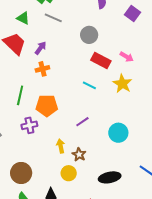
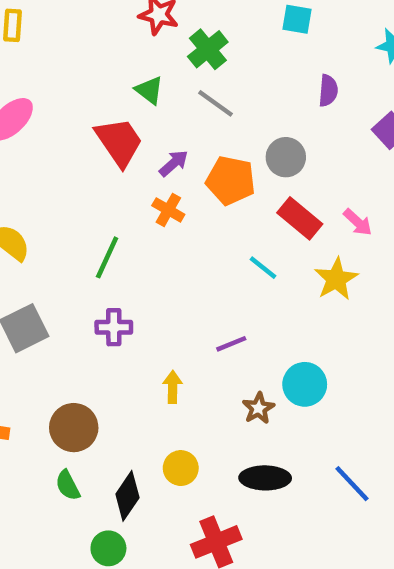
orange cross: (42, 69) -> (168, 210), turned 32
orange pentagon: (47, 106) -> (231, 180), moved
brown star: (79, 155) -> (258, 408), moved
yellow circle: (69, 173) -> (181, 468), moved

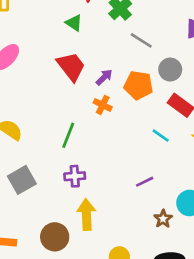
green triangle: (149, 90) -> (74, 23), moved
gray line: (215, 103) -> (141, 40), moved
yellow arrow: (173, 387) -> (86, 215), moved, size x1.6

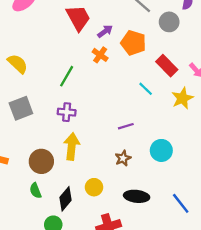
gray circle: (170, 70) -> (169, 22), moved
brown star: (163, 219) -> (123, 158), moved

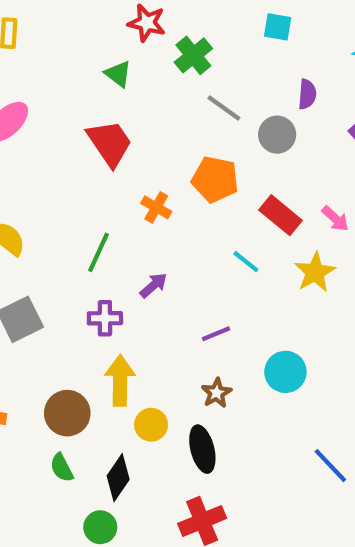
purple arrow: (105, 31) -> (154, 285), moved
yellow circle: (94, 187) -> (151, 425), moved
black ellipse: (137, 196) -> (202, 449), moved, turned 75

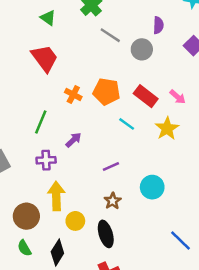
orange pentagon: (215, 179) -> (107, 92), moved

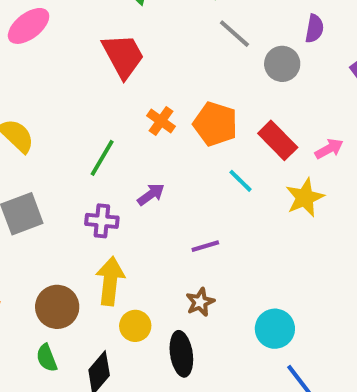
pink arrow: (178, 97) -> (329, 149), turned -77
cyan circle: (152, 187) -> (275, 329), moved

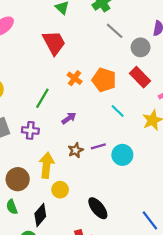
red rectangle: (278, 140) -> (140, 77), moved
purple cross: (102, 221) -> (30, 130), moved
brown star: (200, 302) -> (76, 150), moved
cyan circle: (275, 329) -> (122, 155), moved
black ellipse: (181, 354) -> (98, 208), moved, turned -30

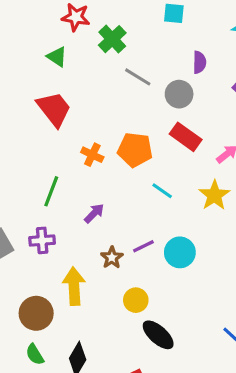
yellow circle: (60, 190) -> (136, 300), moved

